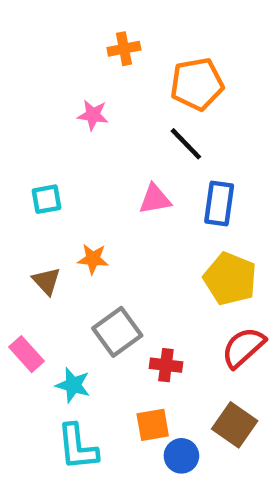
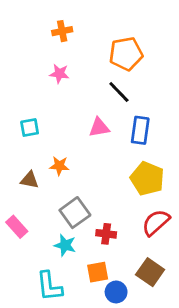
orange cross: (124, 49) -> (62, 31), moved
brown triangle: (46, 281) -> (30, 180), turned -36
cyan star: (73, 385) -> (65, 245), moved

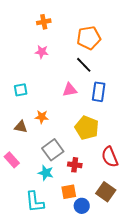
yellow pentagon: (147, 179) -> (87, 128), moved
red semicircle: (156, 223) -> (110, 157), turned -70

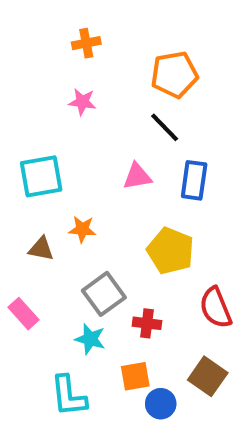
cyan square: (21, 90) -> (41, 176), size x1.6

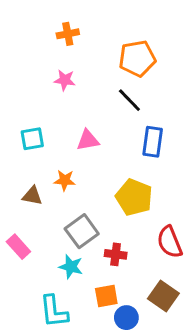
cyan square: (41, 176) -> (32, 139), size x0.7
pink triangle: (137, 176) -> (88, 140), moved

